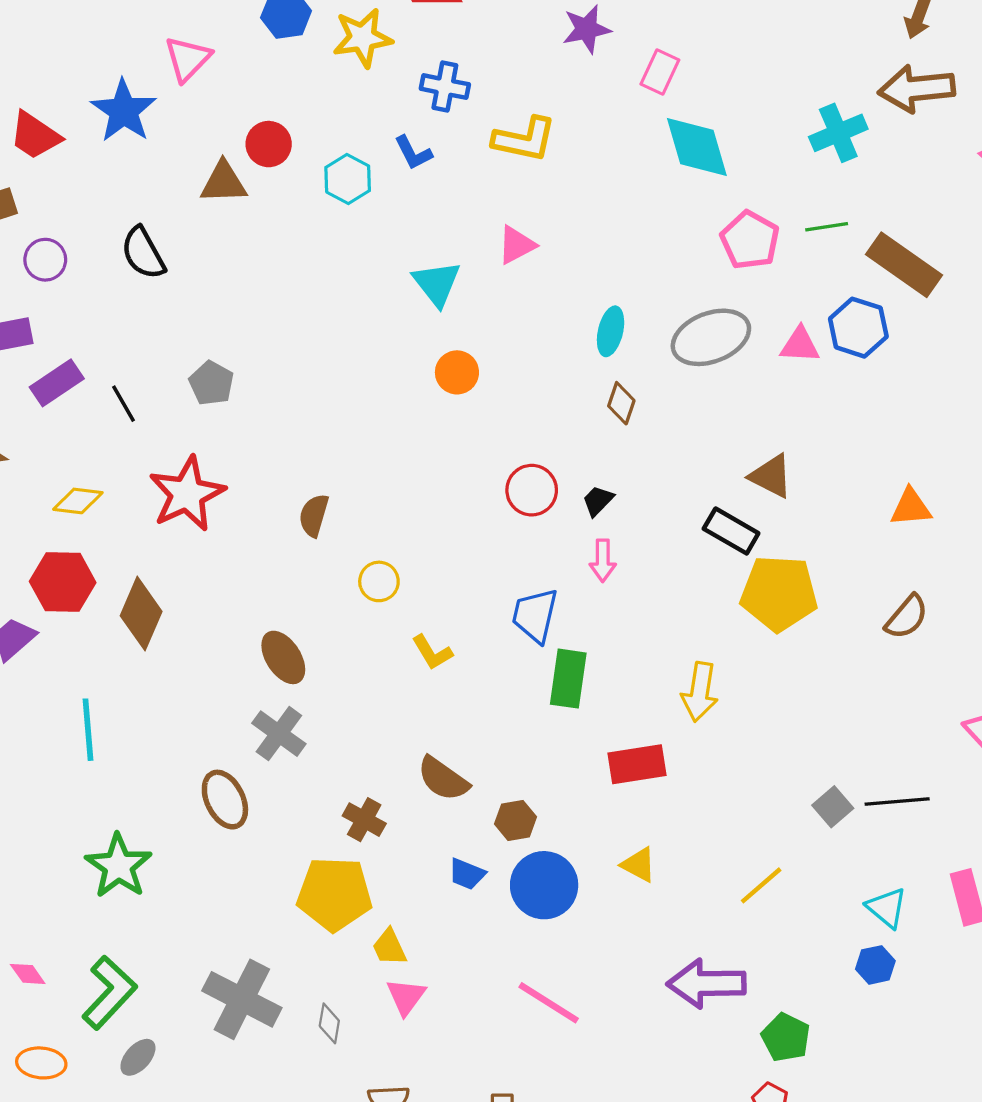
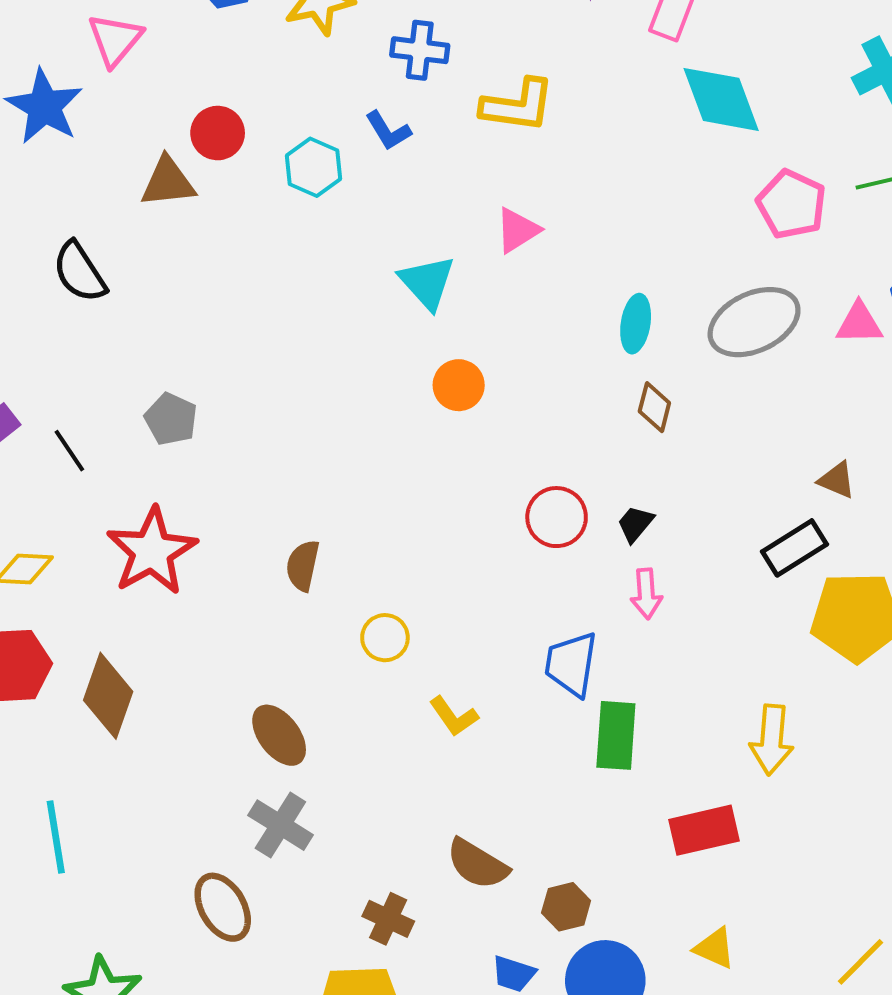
brown triangle: (771, 476) -> (837, 480), size x0.7
black rectangle: (731, 531) -> (795, 548), turned -58

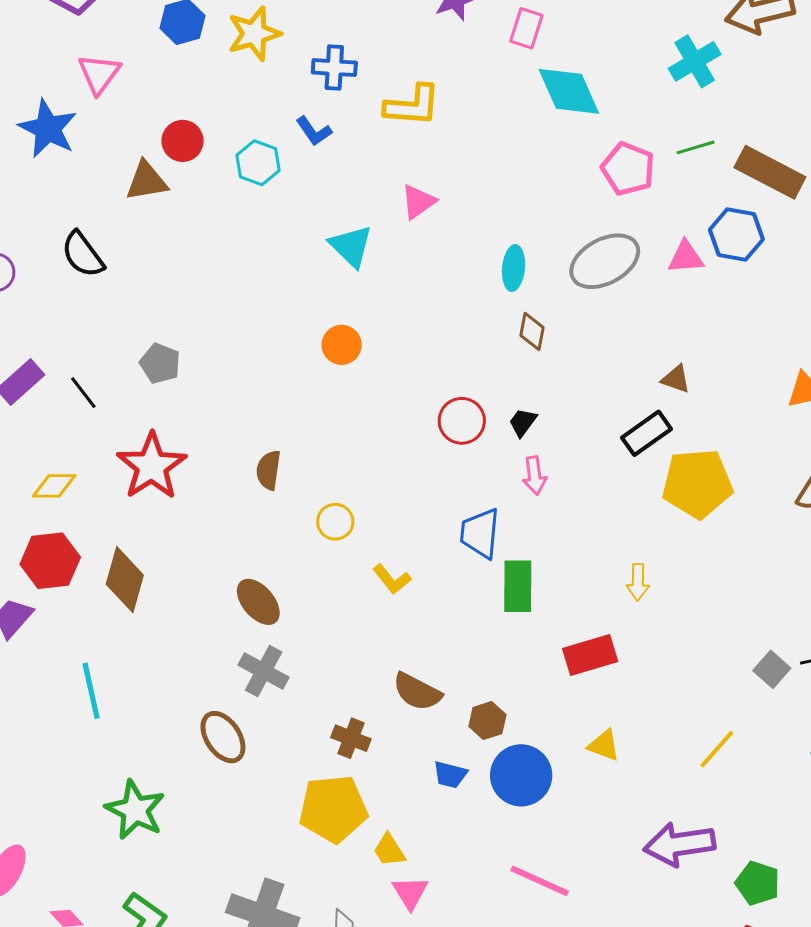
orange circle: (459, 385) -> (342, 345), moved
yellow arrow: (772, 740) -> (638, 582), size x0.7

